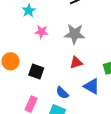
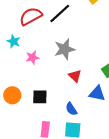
red triangle: (76, 63) -> (75, 76), turned -40
blue semicircle: (62, 93) -> (71, 109), turned 32

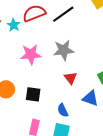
cyan star: (14, 41) -> (14, 25), moved
pink star: (32, 58) -> (31, 54), size x1.5

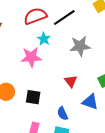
cyan star: (14, 25) -> (44, 39), moved
gray star: (64, 50) -> (80, 46), moved

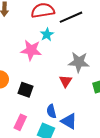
gray star: (80, 46) -> (79, 62), moved
blue triangle: (90, 102) -> (69, 121), moved

